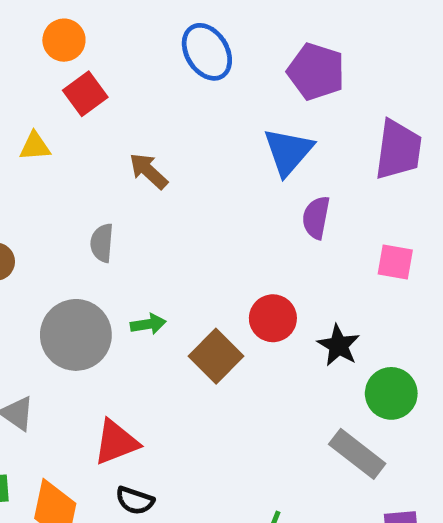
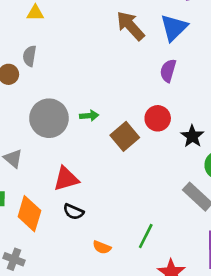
brown arrow: (149, 171) -> (130, 26), moved, size x1.4
purple semicircle: (316, 217) -> (168, 71), moved
gray semicircle: (102, 243) -> (30, 56), moved

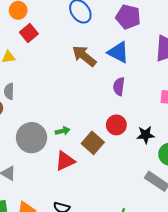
blue triangle: (174, 28) -> (118, 52), turned -40
black star: (192, 136) -> (146, 135), turned -30
red triangle: (66, 179) -> (65, 161), moved

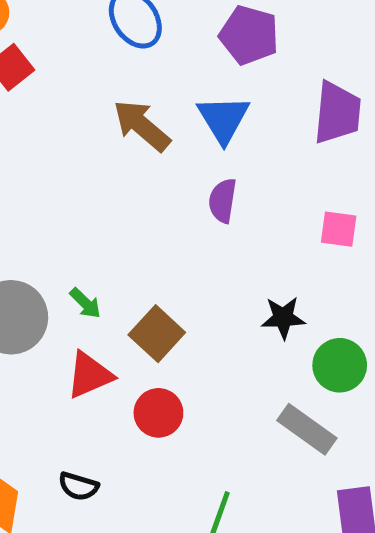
blue triangle: (118, 52) -> (223, 119), turned 30
red circle: (116, 125) -> (158, 413), moved
green arrow: (63, 131) -> (85, 303), turned 56

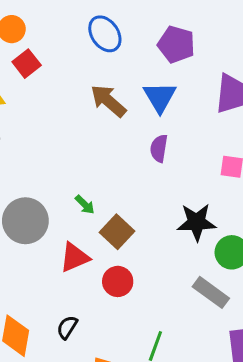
green arrow: (85, 303) -> (85, 205), moved
black star: (283, 318) -> (197, 222), size x1.4
black semicircle: (78, 486) -> (67, 327), turned 105

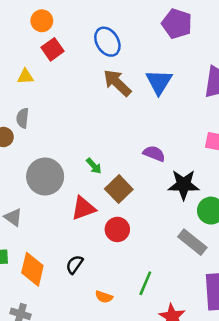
blue ellipse: (105, 34) -> (107, 42), moved
purple pentagon: (176, 44) -> (177, 24), moved
purple semicircle: (159, 148) -> (154, 154), moved, turned 100

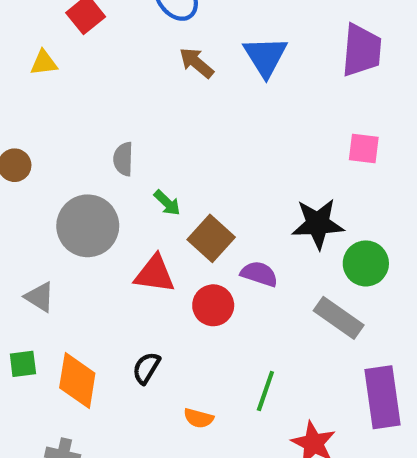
brown arrow: (117, 83) -> (196, 63), size x0.7
gray semicircle: (23, 118) -> (123, 159), moved
purple semicircle: (154, 154) -> (259, 274), moved
red triangle: (83, 208) -> (155, 274), turned 32

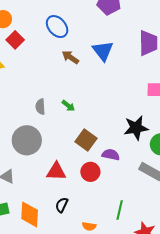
green arrow: (167, 203) -> (68, 106), moved
red triangle: (155, 274) -> (56, 171), moved

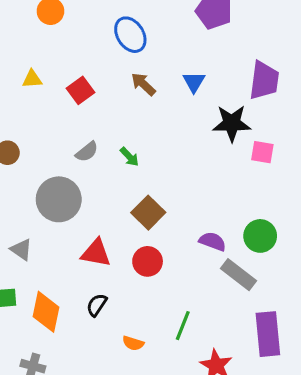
red square: (15, 40) -> (80, 90), moved
blue triangle: (103, 51) -> (194, 82), size x0.7
gray semicircle: (40, 107) -> (87, 152), turned -133
black star: (136, 128) -> (232, 123), moved
purple semicircle: (111, 155) -> (213, 241), moved

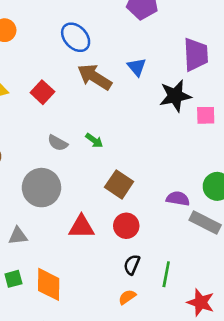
brown arrow: (143, 84) -> (94, 77), size x1.5
gray semicircle: (87, 152) -> (58, 143), turned 78
gray triangle: (21, 250) -> (18, 236), turned -30
black semicircle: (97, 305) -> (132, 265), moved
orange semicircle: (133, 343) -> (127, 297), turned 138

